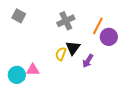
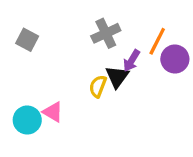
gray square: (19, 16) -> (27, 40), moved
purple arrow: (88, 61) -> (132, 61), moved
pink triangle: (33, 70) -> (53, 112), turned 32

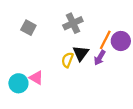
gray square: (27, 40) -> (28, 28), moved
orange line: (157, 41) -> (105, 40), moved
purple arrow: (132, 61) -> (100, 58), moved

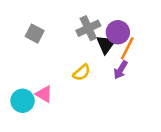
purple circle: (121, 41) -> (118, 32), moved
black triangle: (81, 53) -> (106, 44), moved
yellow semicircle: (67, 60) -> (82, 73), turned -152

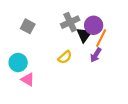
pink triangle: (44, 94) -> (28, 80), moved
cyan circle: (23, 101) -> (18, 62), moved

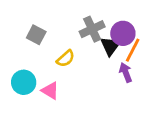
purple arrow: (96, 55) -> (126, 72), turned 128
yellow semicircle: (65, 57) -> (66, 59), moved
pink triangle: (28, 80) -> (50, 91), moved

